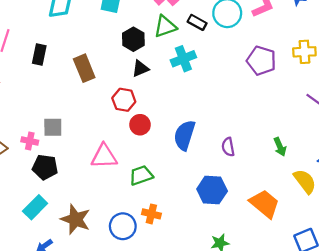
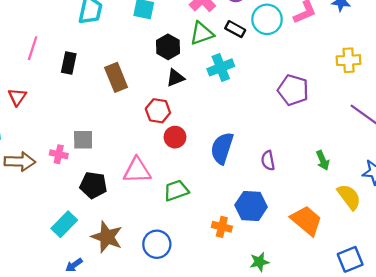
purple pentagon: (261, 61) -> (293, 90), moved
black pentagon: (45, 167) -> (93, 185), moved
orange cross: (151, 214) -> (222, 227), moved

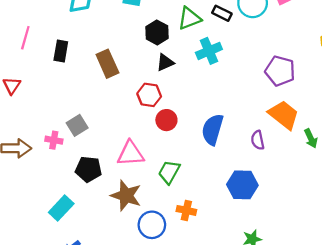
gray square: (83, 140) -> (77, 125), turned -30
green trapezoid: (176, 190) -> (169, 172), turned -40
orange trapezoid: (306, 221) -> (284, 115), moved
orange cross: (222, 227) -> (186, 210), moved
brown star: (107, 237) -> (126, 196), moved

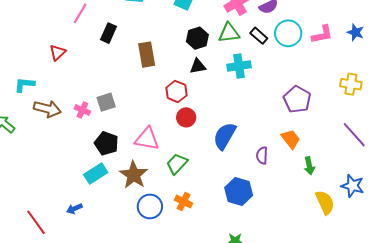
orange trapezoid: (284, 115) -> (291, 139), size x0.7
cyan rectangle: (61, 208) -> (96, 173), moved

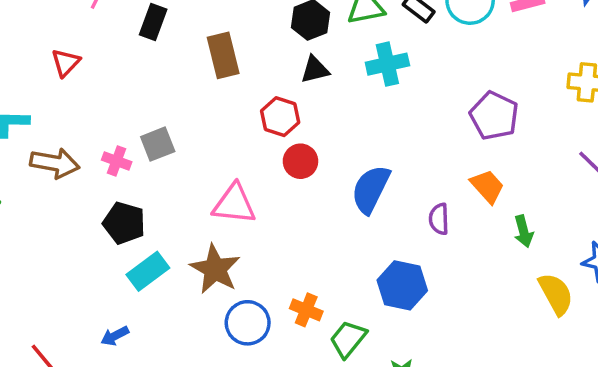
black pentagon: (106, 143) -> (124, 223), moved
green trapezoid: (177, 164) -> (348, 339), moved

